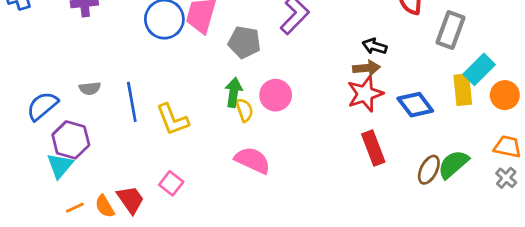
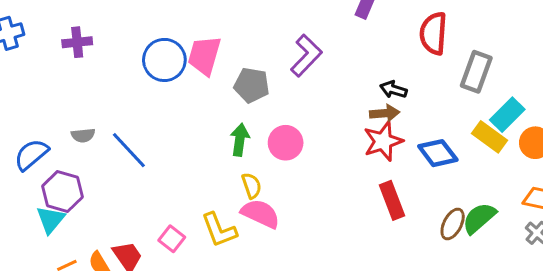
yellow rectangle: (463, 90) -> (490, 137), turned -48
blue line: (132, 102) -> (129, 150), turned -33
yellow semicircle: (244, 110) -> (252, 186), moved
yellow L-shape: (173, 120) -> (219, 230), moved

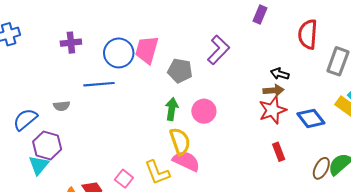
purple cross: (77, 42) -> (71, 43), moved
blue line: (129, 150) -> (99, 84), moved, turned -52
yellow semicircle: (252, 186) -> (180, 141), size x1.5
red rectangle: (392, 200) -> (279, 152), size x0.7

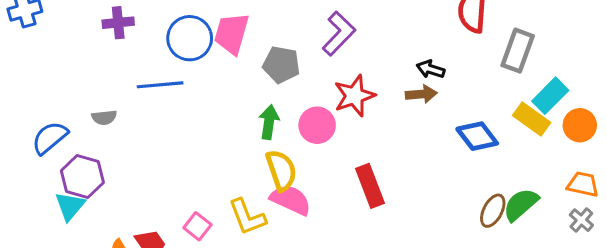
red star: (272, 110) -> (354, 96), moved
red rectangle: (279, 152) -> (370, 186), moved, size x1.5

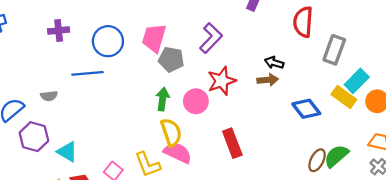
pink trapezoid: (232, 34) -> (154, 38), moved
cyan triangle: (70, 206) -> (67, 152), moved, turned -40

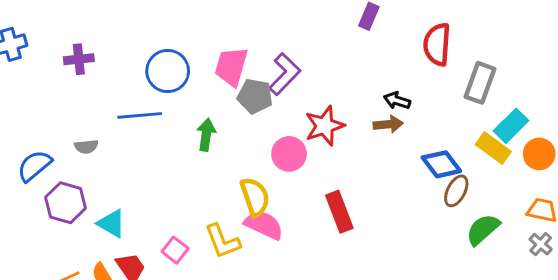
purple cross: (59, 30) -> (79, 59), moved
purple L-shape: (211, 38) -> (285, 74), moved
green arrow: (163, 99) -> (206, 135), moved
brown ellipse: (317, 160) -> (456, 191), moved

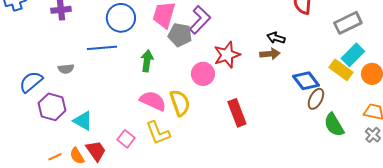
gray rectangle: (480, 83) -> (348, 23), moved, turned 44
pink semicircle: (264, 225) -> (153, 101), moved
green semicircle: (483, 229) -> (334, 125), turned -80

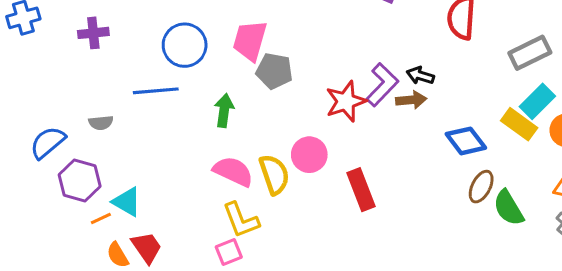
purple L-shape: (200, 20) -> (382, 85), moved
pink circle: (203, 74) -> (309, 155), moved
brown ellipse: (316, 99) -> (481, 187), moved
pink square: (126, 139) -> (229, 252), moved, turned 30
orange line: (55, 157) -> (101, 219), moved

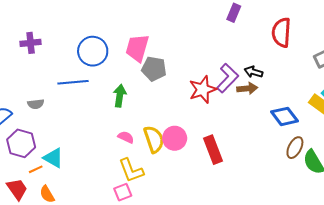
pink circle: (309, 155) -> (175, 138), moved
pink semicircle: (233, 171) -> (126, 137), size x0.6
red trapezoid: (147, 247) -> (17, 189), moved

